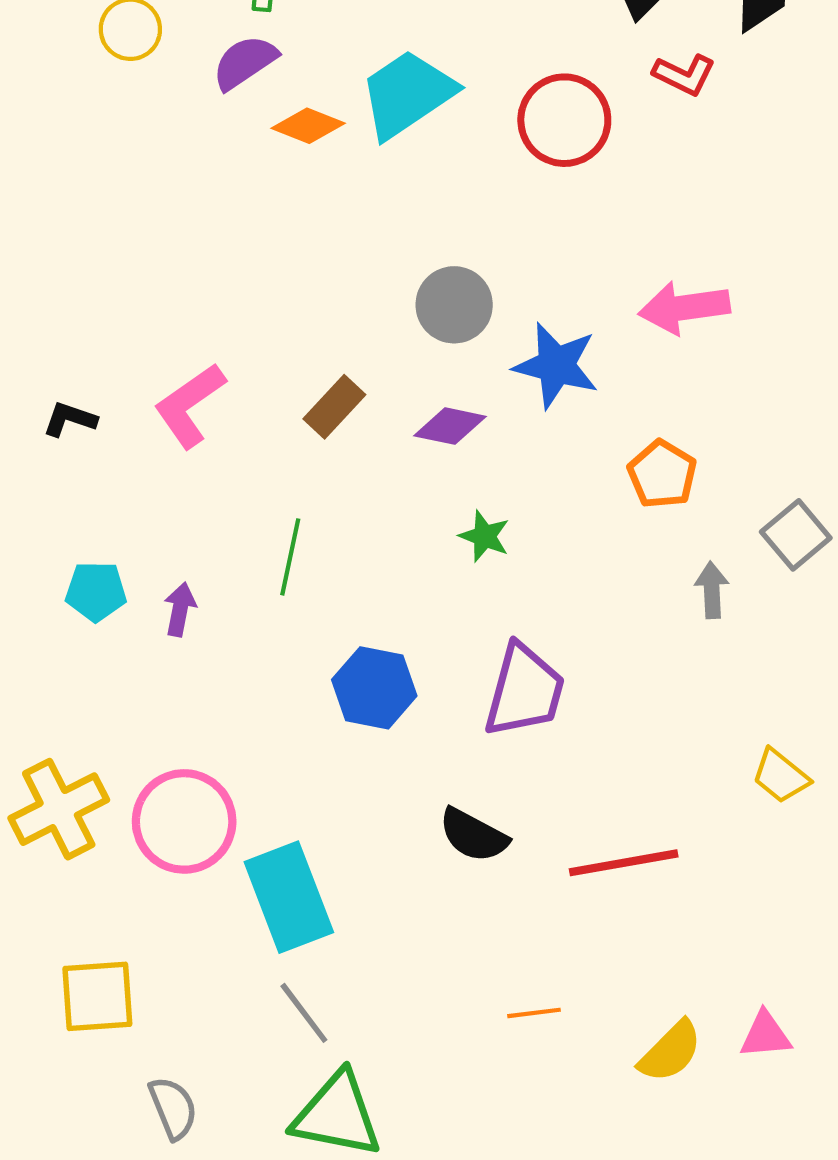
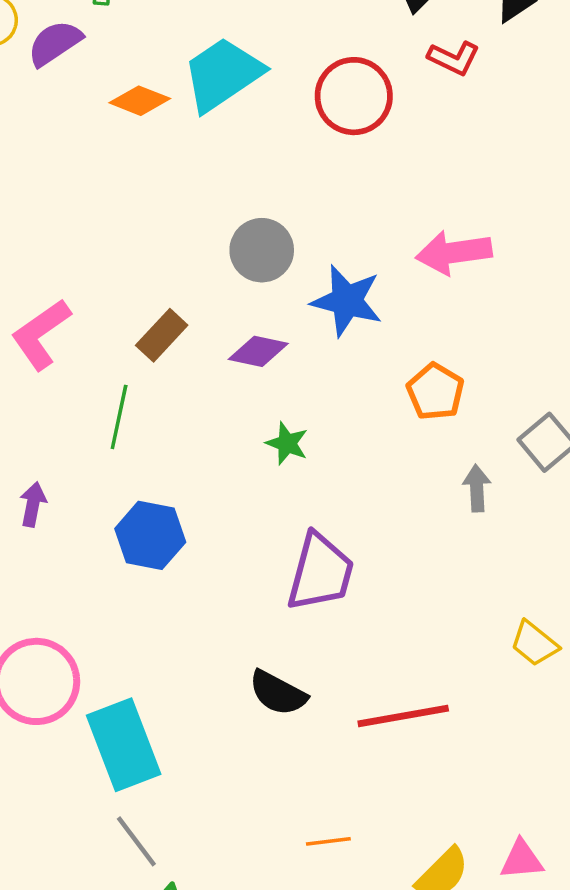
purple semicircle: (245, 62) -> (55, 43), moved
green line: (290, 557) -> (119, 417), moved
blue hexagon: (374, 688) -> (150, 535), moved

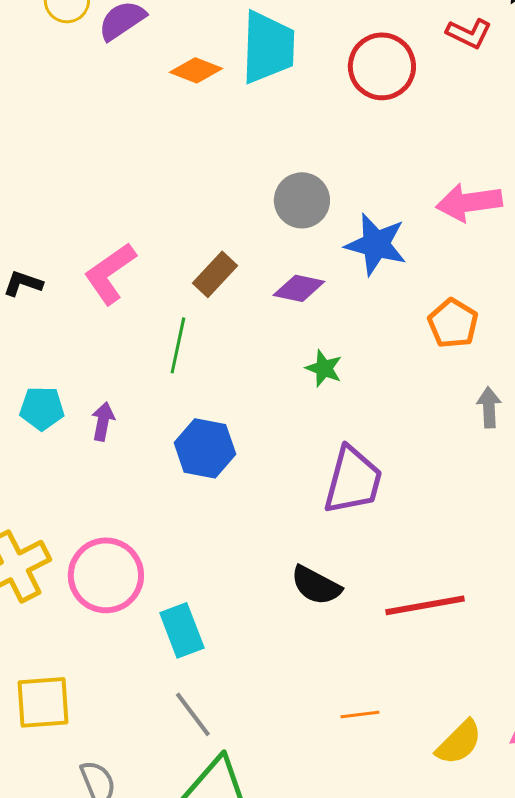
cyan trapezoid: (223, 74) -> (268, 47), turned 126
cyan rectangle: (124, 745) -> (182, 630), size x0.7

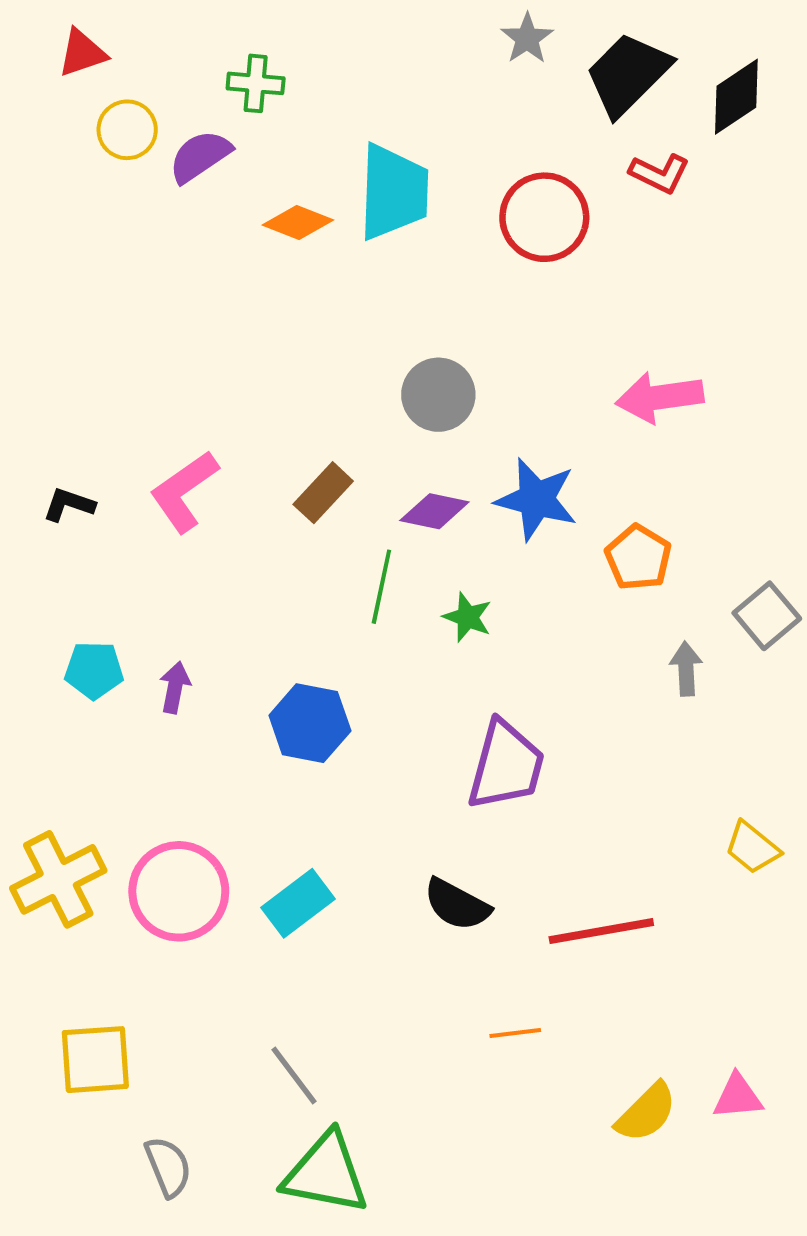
blue star: (376, 244) -> (536, 499), moved
green line: (178, 345) -> (381, 587), moved
cyan rectangle: (182, 630) -> (298, 903), moved, turned 74
orange line: (360, 714) -> (515, 1033), moved

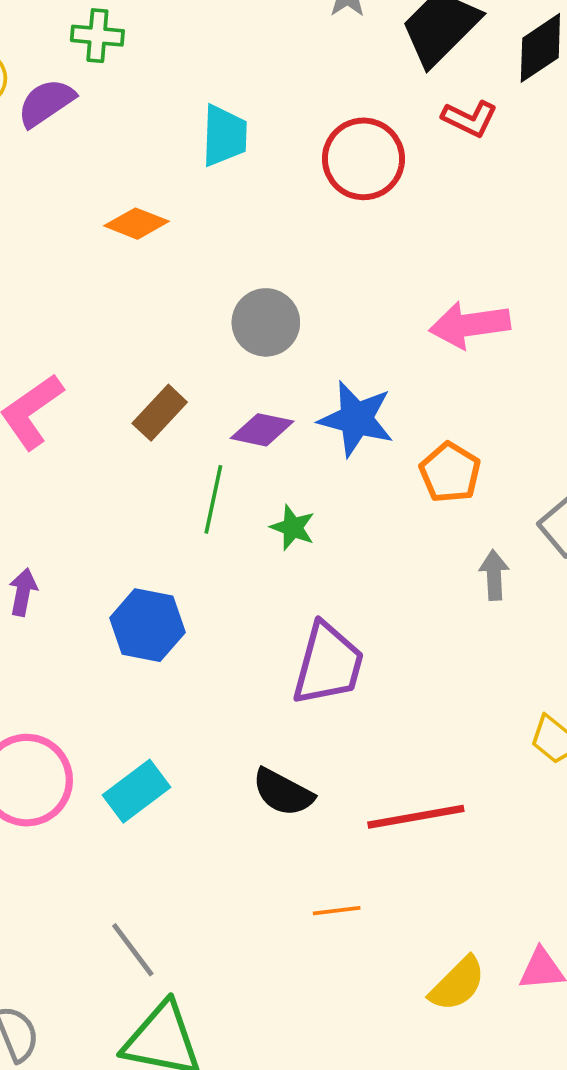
cyan trapezoid: (393, 192) -> (224, 136), size x0.7
orange diamond: (298, 222) -> (136, 224), moved

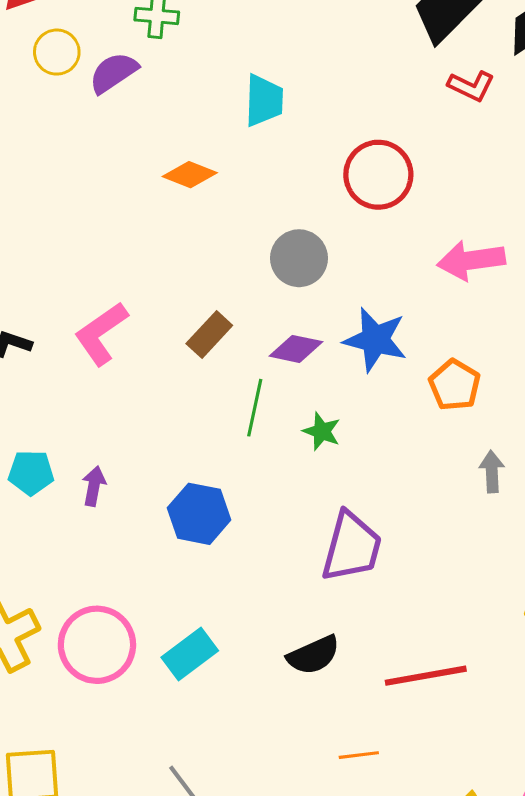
red circle: (363, 159) -> (378, 175), moved
black semicircle: (283, 792) -> (313, 655), turned -52

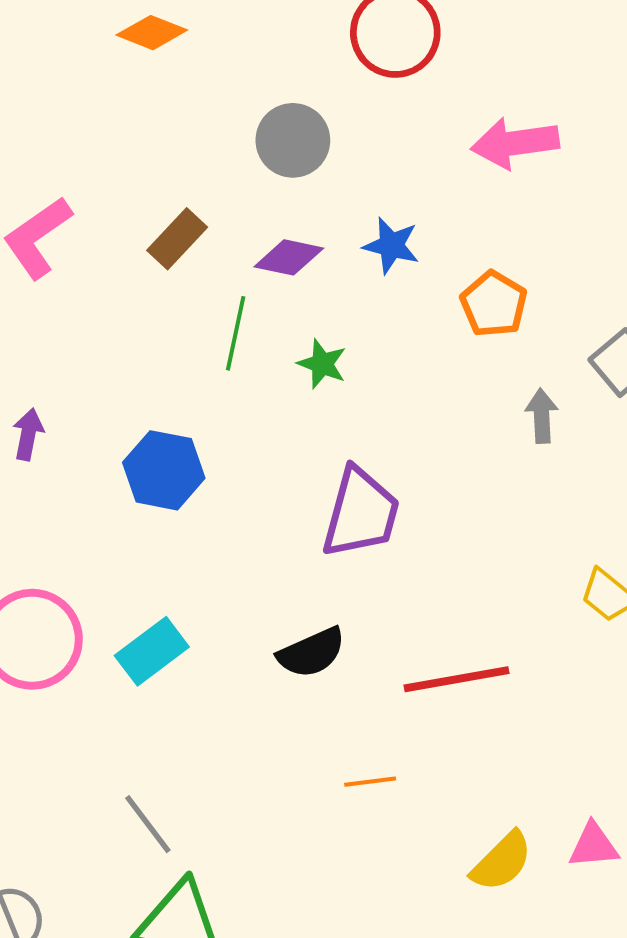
blue star: (375, 340) -> (391, 245), size x0.7

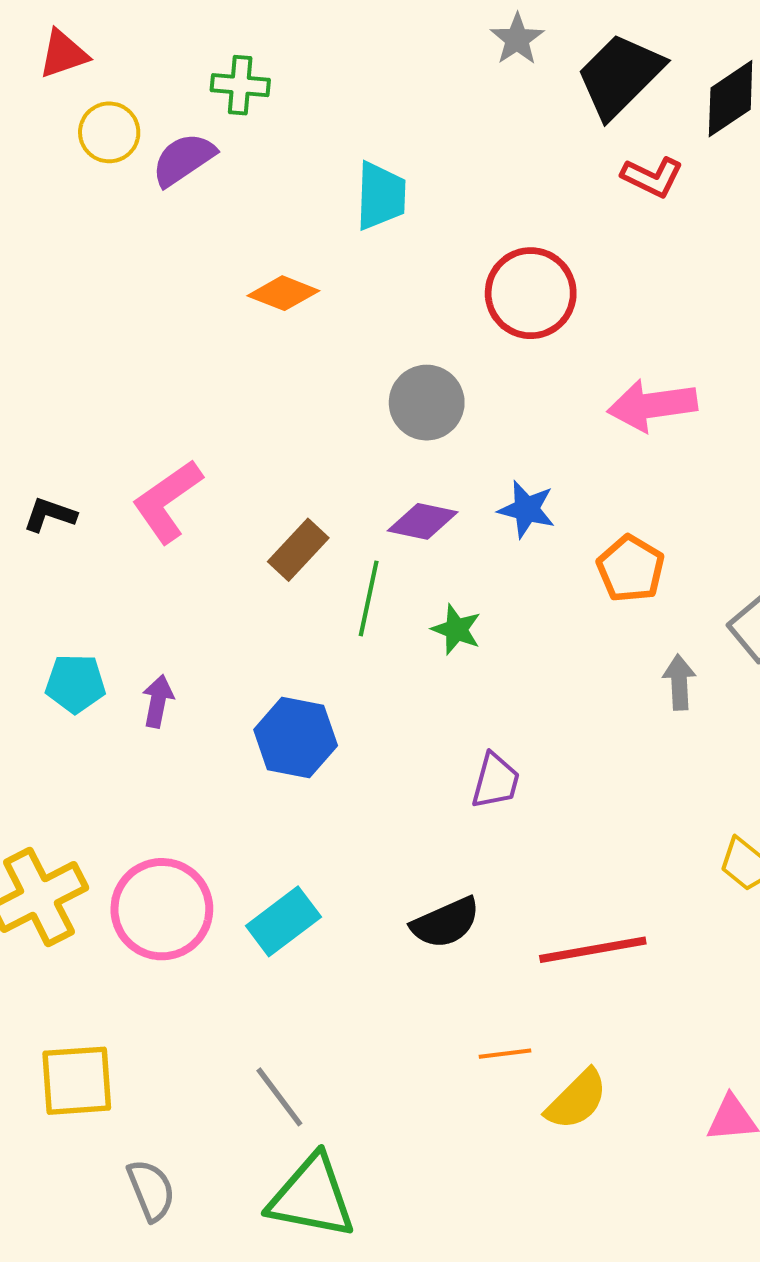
brown rectangle: (177, 239) -> (298, 550), moved
purple trapezoid: (361, 513) -> (496, 781), size x0.6
yellow semicircle: (502, 861) -> (577, 1100), moved

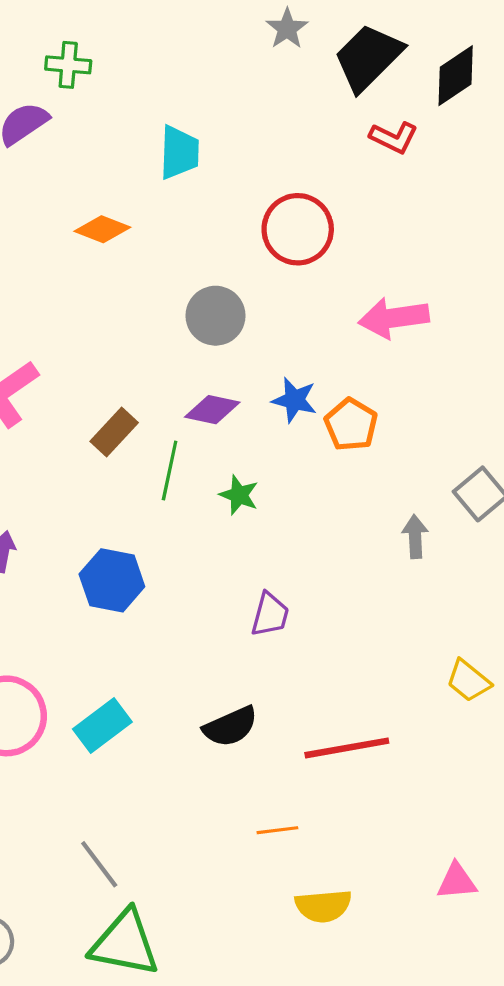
orange pentagon: (631, 569) -> (351, 425), moved
yellow semicircle: (577, 1100) -> (323, 906), moved, turned 40

